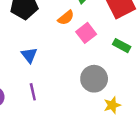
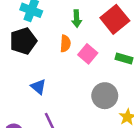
orange semicircle: (66, 18) -> (65, 44), turned -35

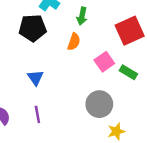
green arrow: (77, 19) -> (82, 16), moved
pink square: (88, 54) -> (104, 62), moved

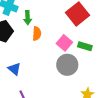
green arrow: (82, 16) -> (28, 18), moved
gray circle: (99, 104) -> (67, 65), moved

